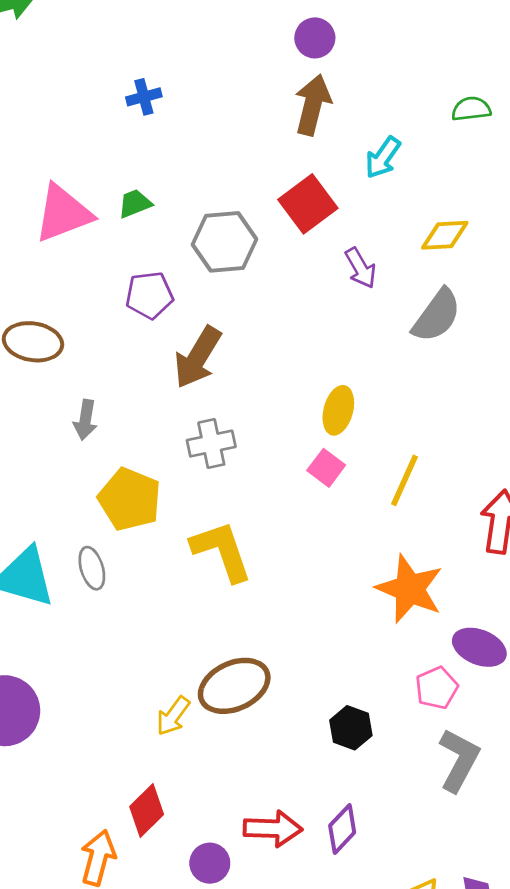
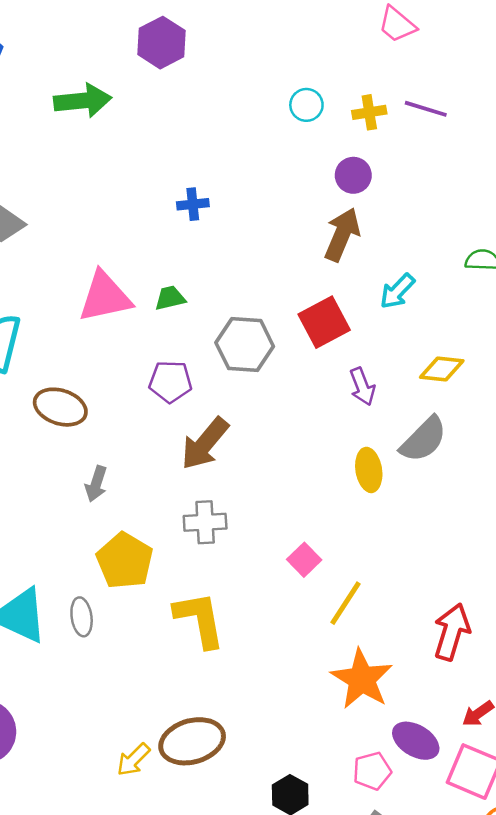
yellow ellipse: (338, 410) -> (369, 470), moved, turned -33
yellow line: (405, 480) -> (346, 603), moved

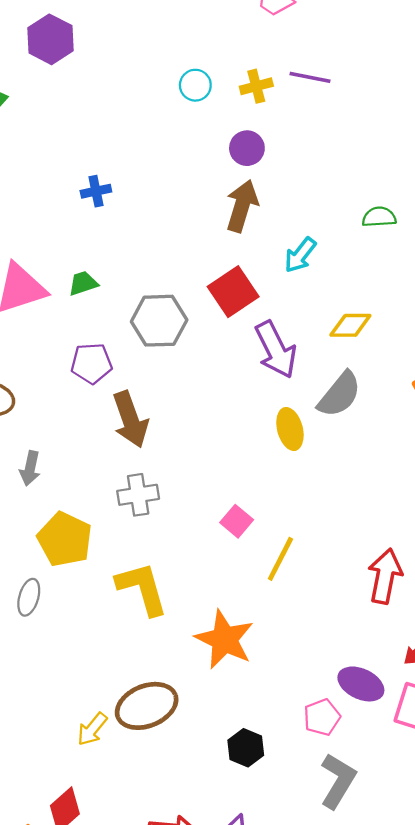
purple arrow: (362, 387) -> (276, 350), size x1.6
brown arrow: (205, 444) -> (130, 419), turned -54
gray ellipse: (82, 617) -> (29, 597), turned 30
orange star: (362, 679) -> (224, 639), moved

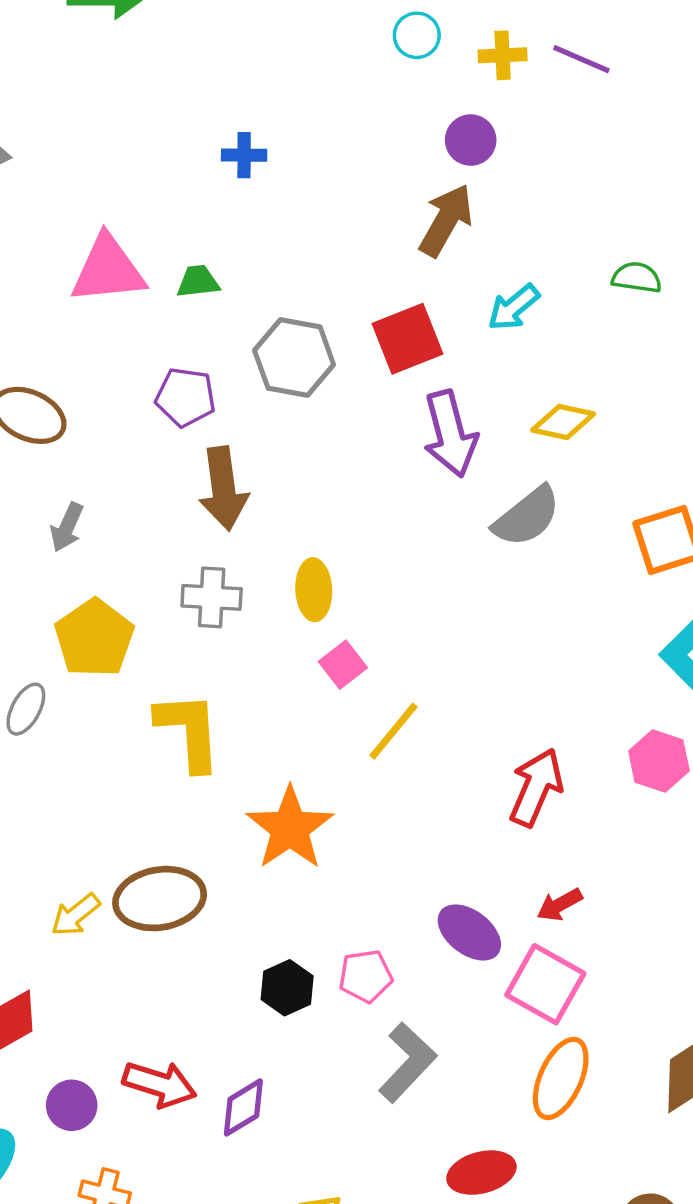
yellow ellipse: (290, 429) -> (314, 590), moved
pink pentagon: (322, 717) -> (366, 976), moved

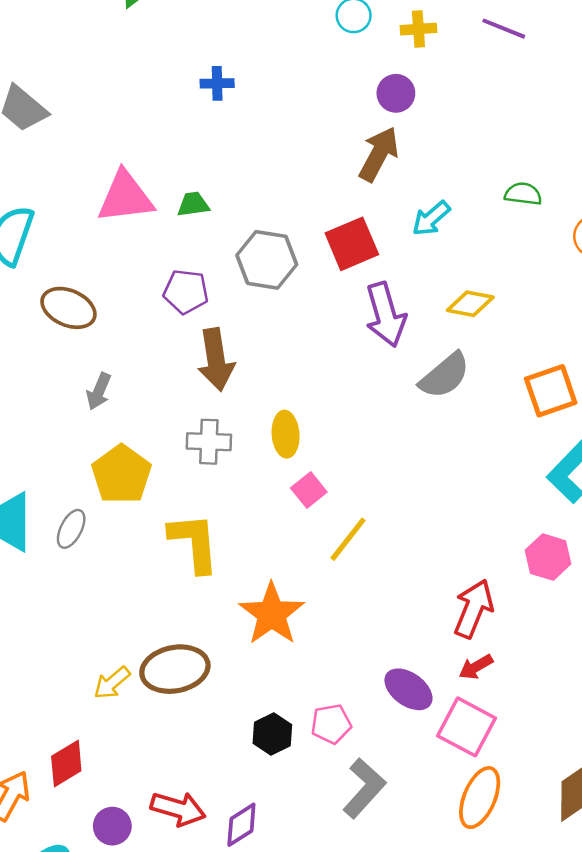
purple line: (581, 59) -> (504, 29), moved
blue cross: (244, 155) -> (217, 83), moved
red arrow: (536, 787) -> (473, 609), moved

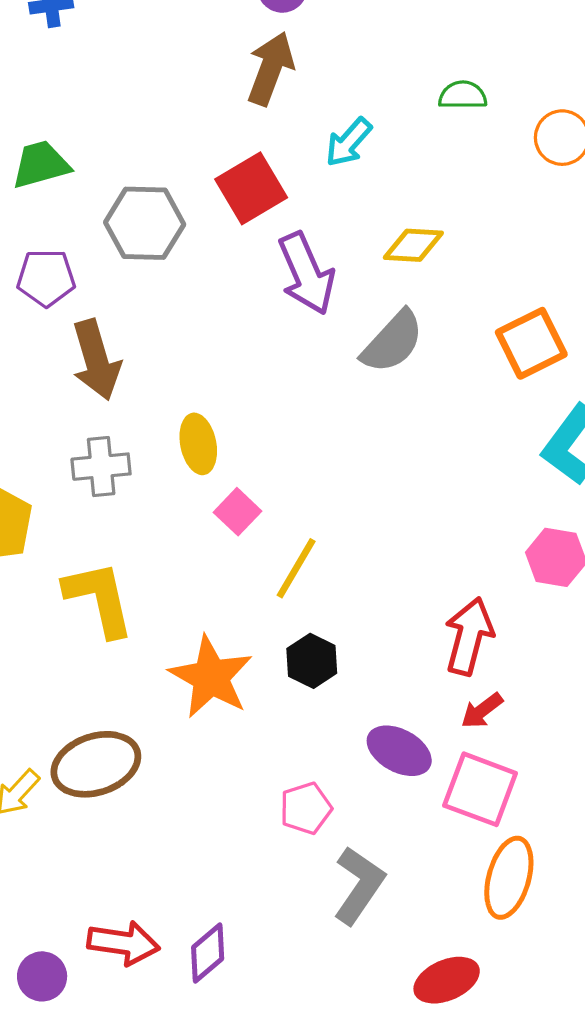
green trapezoid: (193, 204) -> (41, 164), size x1.4
black hexagon: (272, 734) -> (312, 661), moved

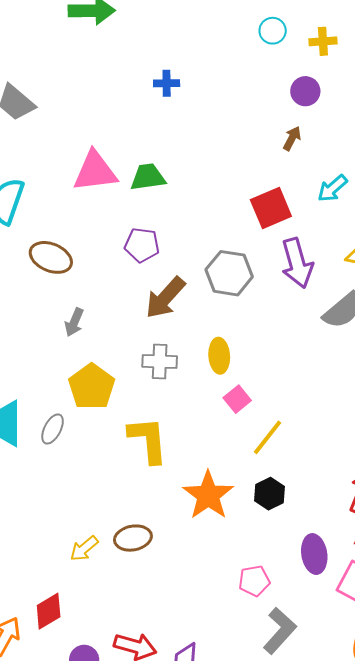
brown arrow: (271, 69) -> (292, 138), size x0.6
gray hexagon: (145, 223) -> (229, 273), moved
brown arrow: (96, 360) -> (165, 298), turned 51
purple ellipse: (399, 751) -> (314, 554), turned 45
brown ellipse: (96, 764) -> (133, 538), size x0.7

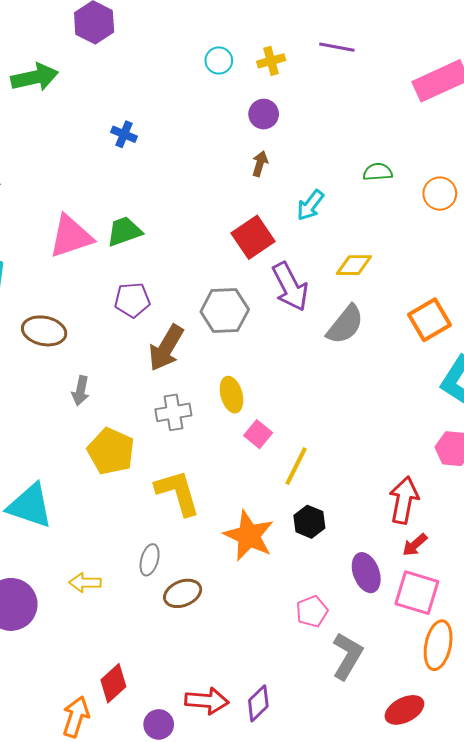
blue cross: (167, 83) -> (124, 134), turned 35
gray ellipse: (53, 429) -> (150, 560), moved
yellow arrow: (84, 549) -> (85, 583), moved, turned 52

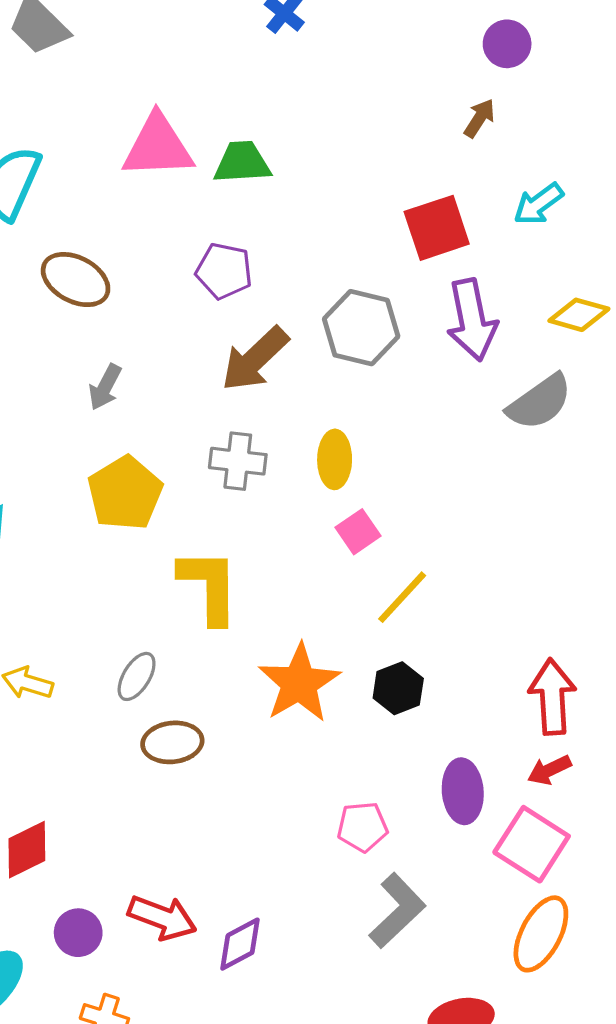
red arrow: (404, 500) -> (552, 697), turned -30

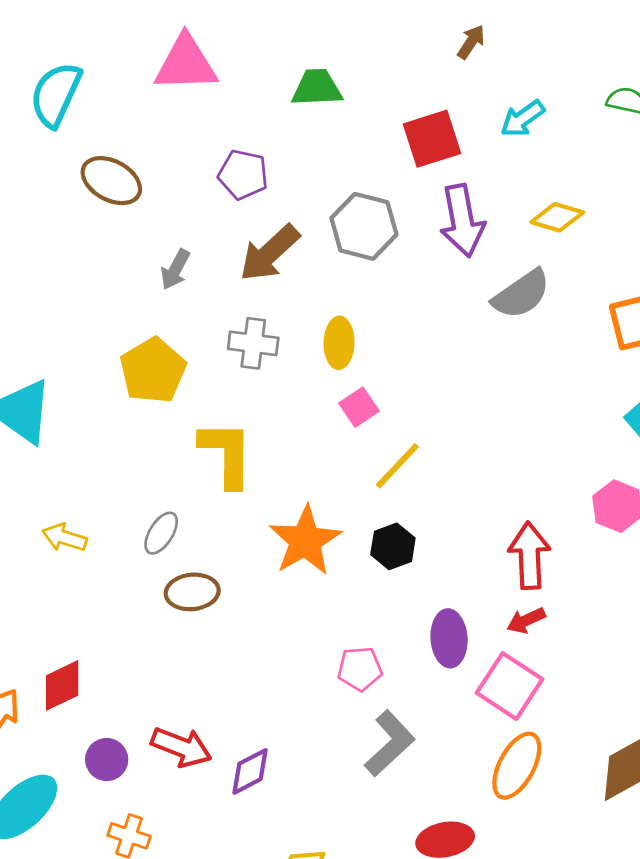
green trapezoid: (242, 162) -> (317, 88), moved
gray arrow: (105, 387) -> (175, 270), moved

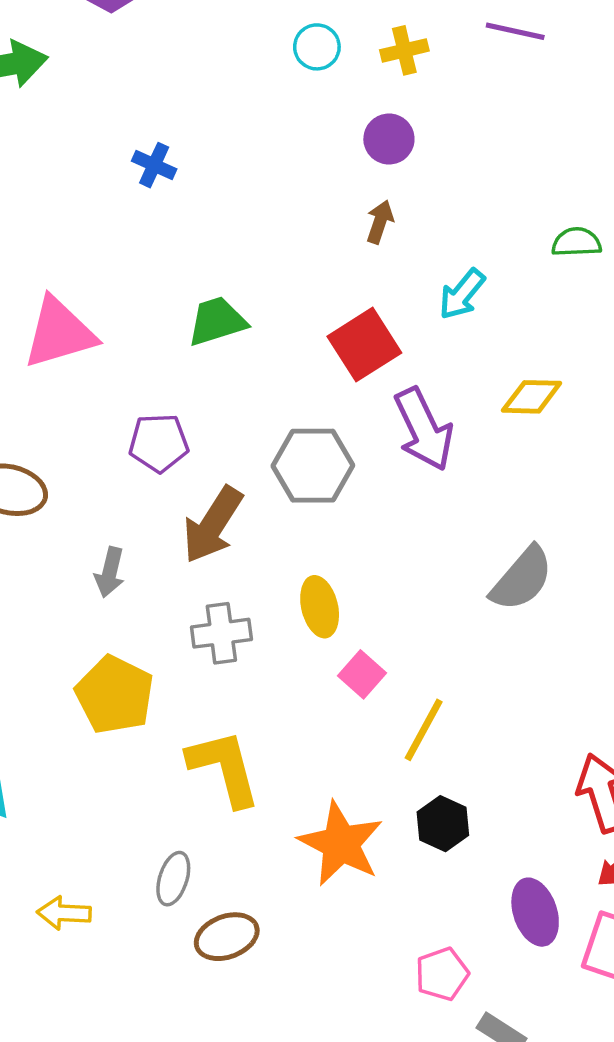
gray semicircle: (521, 294) -> (522, 579), moved

